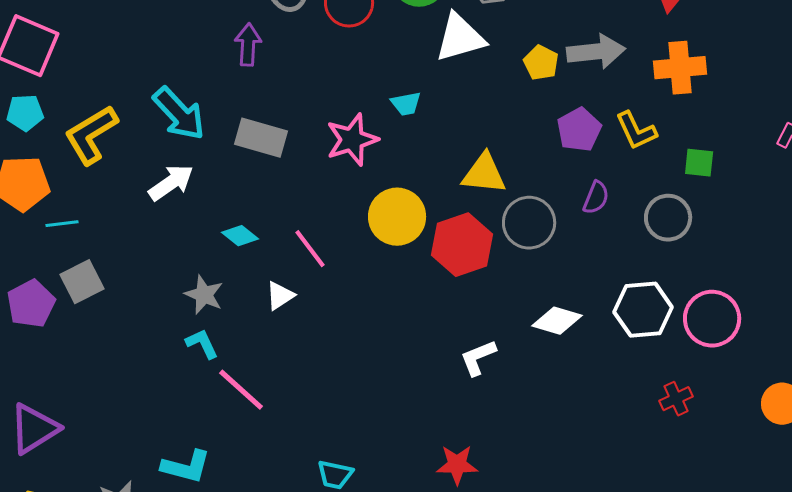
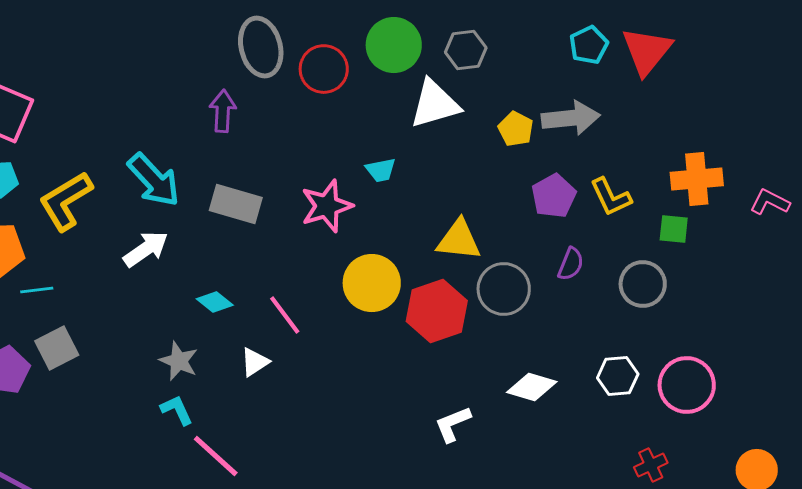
orange cross: (680, 68) -> (697, 179), moved
white hexagon: (643, 310) -> (618, 376), size x0.7

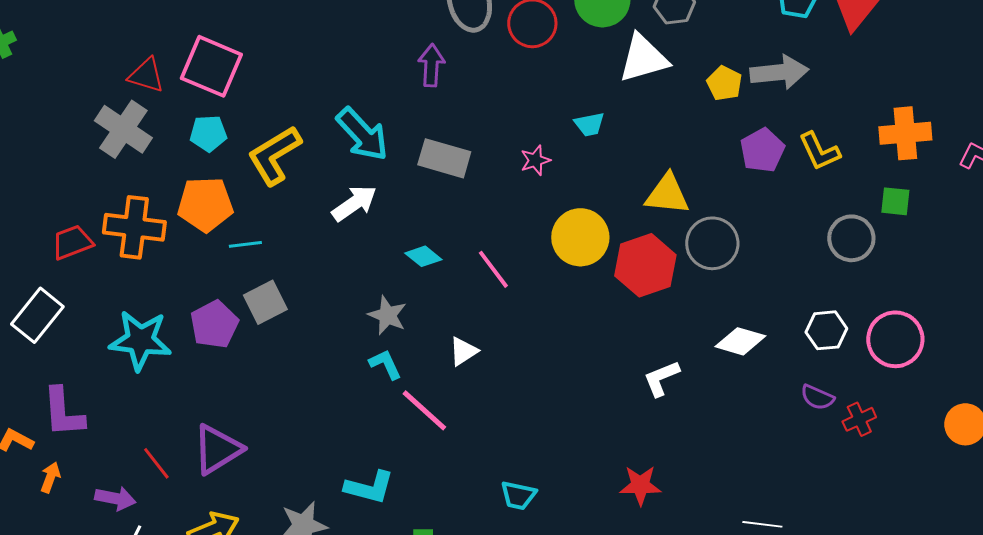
pink star: (327, 206) -> (535, 160), size x0.6
green square: (674, 229) -> (895, 201), moved
purple semicircle: (571, 264) -> (817, 397), moved, turned 92
white triangle: (255, 362) -> (463, 351), moved

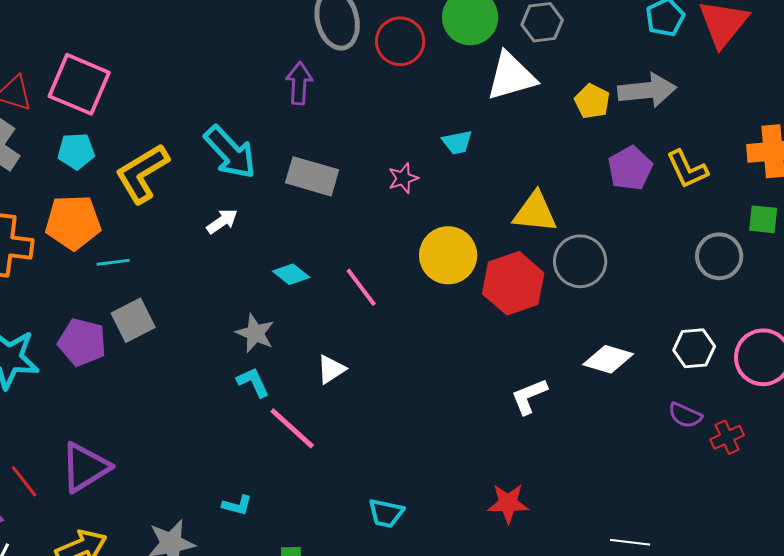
white arrow: (354, 203) -> (222, 221), size x0.7
purple pentagon: (214, 324) -> (82, 342), turned -30
cyan L-shape: (369, 487) -> (237, 505), size x0.6

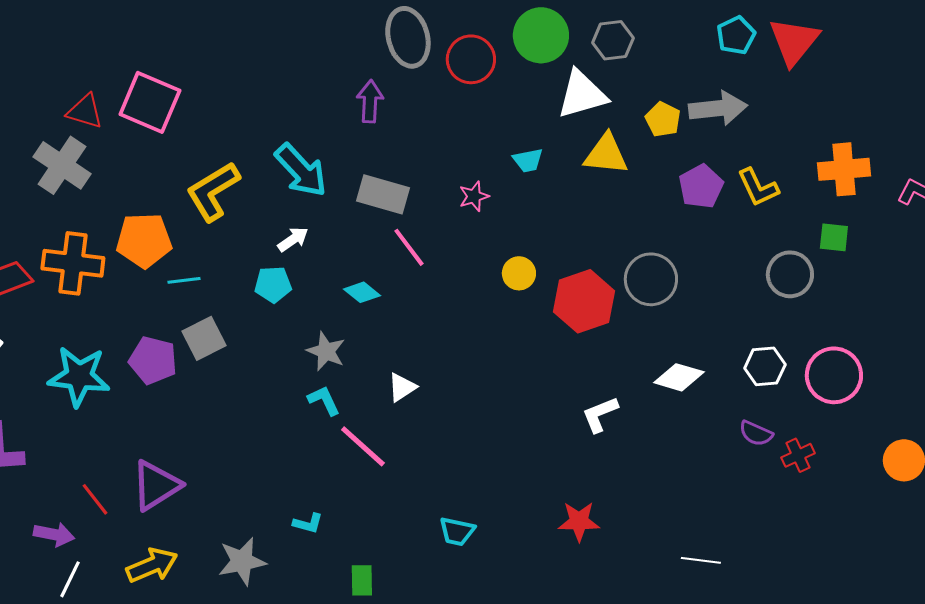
cyan pentagon: (76, 151) -> (273, 284), moved
yellow triangle: (535, 212) -> (606, 154), moved
yellow circle: (448, 255) -> (519, 273), size x0.6
pink line: (361, 287) -> (409, 247), moved

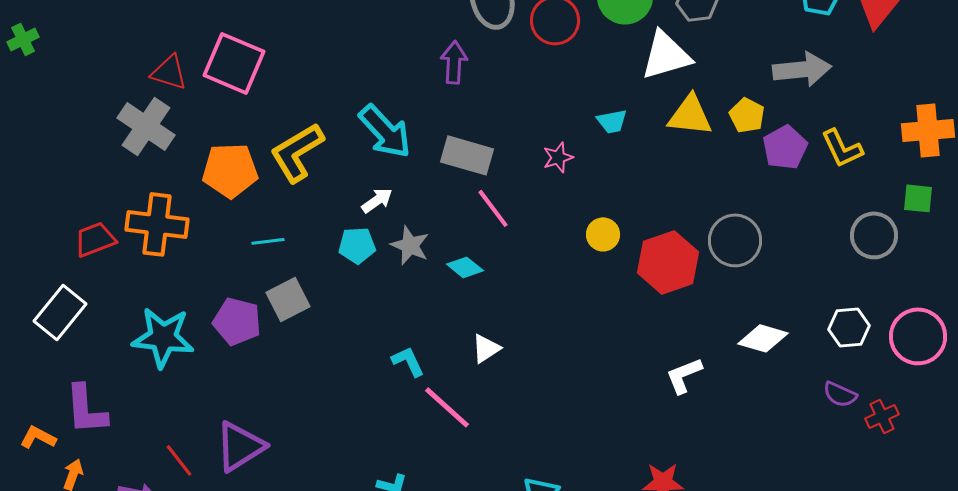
yellow pentagon: (663, 119) -> (747, 115), moved
orange pentagon: (144, 240) -> (230, 170), moved
cyan diamond: (362, 292) -> (465, 267), moved
gray star: (326, 351) -> (410, 245), moved

